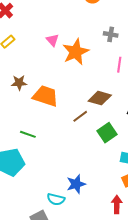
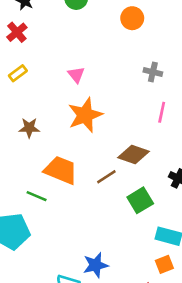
orange star: (76, 52) -> (85, 115), moved
orange trapezoid: (46, 96) -> (61, 170), moved

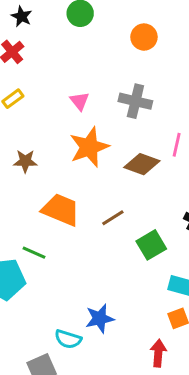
gray cross: (153, 72) -> (135, 101), moved, size x1.5
brown diamond: (134, 154) -> (142, 164), moved
green line: (37, 196) -> (34, 253), moved

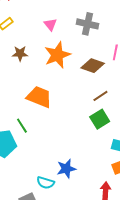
brown star: (25, 161) -> (20, 54), moved
brown line: (113, 218) -> (100, 96), moved
green line: (34, 253) -> (22, 126), turned 35

